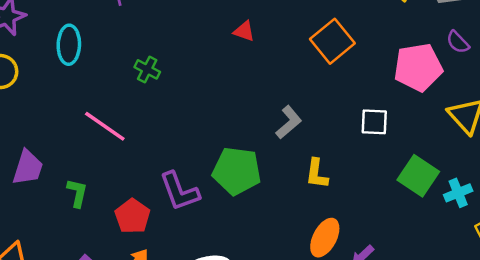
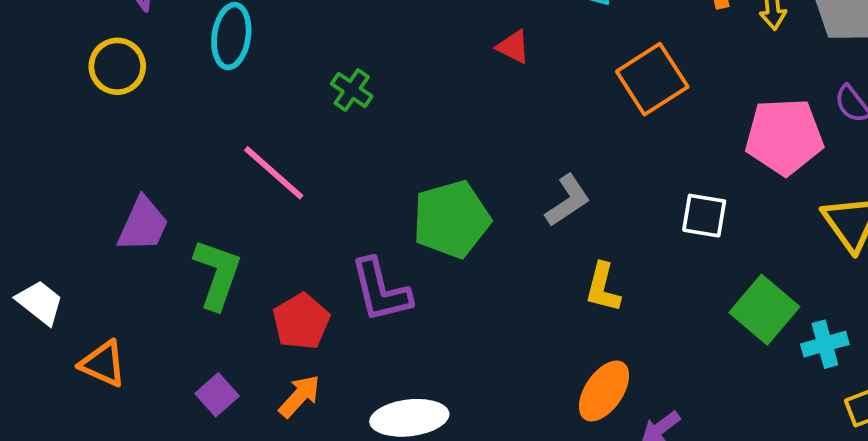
green pentagon: (237, 171) -> (451, 219), moved, turned -30
green L-shape: (77, 193) -> (217, 274), size x1.5

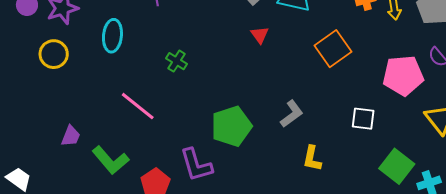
red triangle: (513, 47) -> (260, 35), turned 30
purple trapezoid: (143, 225) -> (71, 136), size x0.7
green L-shape: (217, 274) -> (111, 160), turned 123

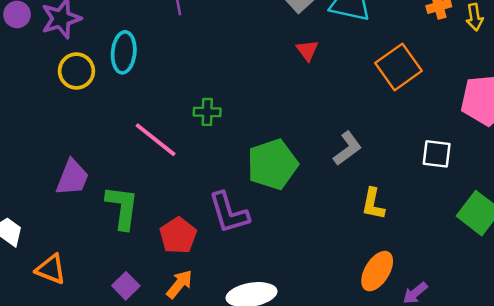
yellow circle: (54, 54) -> (76, 71), moved
green cross: (176, 61) -> (207, 112), moved, turned -30
purple trapezoid: (71, 136) -> (72, 178), size x1.4
green L-shape: (111, 160) -> (122, 207), turned -132

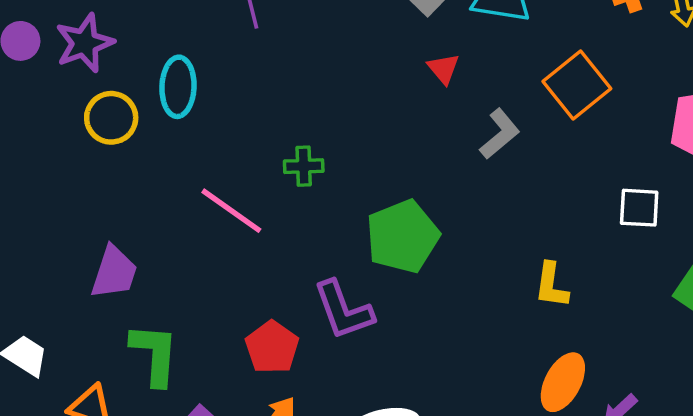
gray L-shape: (347, 148) -> (500, 134), moved
green L-shape: (122, 207) -> (154, 354), moved

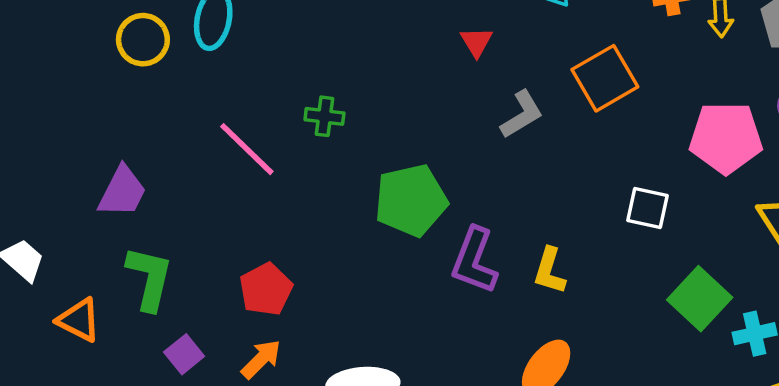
purple L-shape: (343, 310) -> (474, 261), moved, turned 32

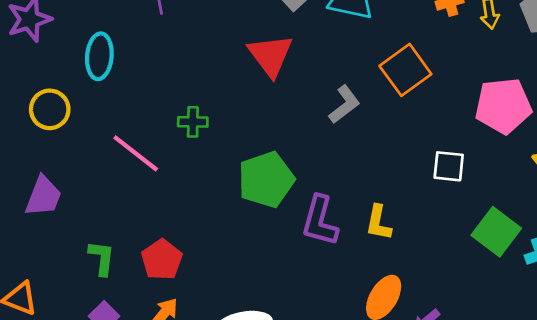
yellow circle: (143, 40) -> (50, 109), moved
red triangle: (476, 42) -> (271, 55), moved, size x1.8
green L-shape: (150, 278) -> (102, 258), moved, size x0.7

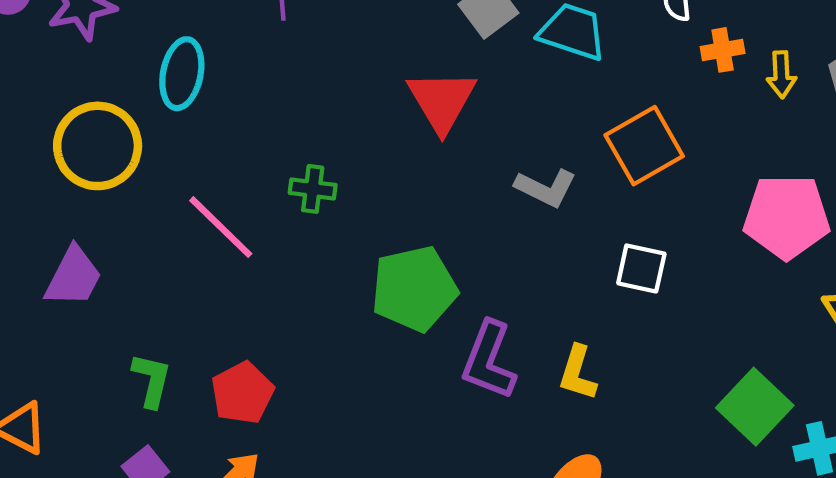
gray L-shape: (344, 104) -> (546, 188), turned 57
yellow circle: (50, 109) -> (98, 146), size x1.4
white square: (449, 166) -> (641, 268), moved

